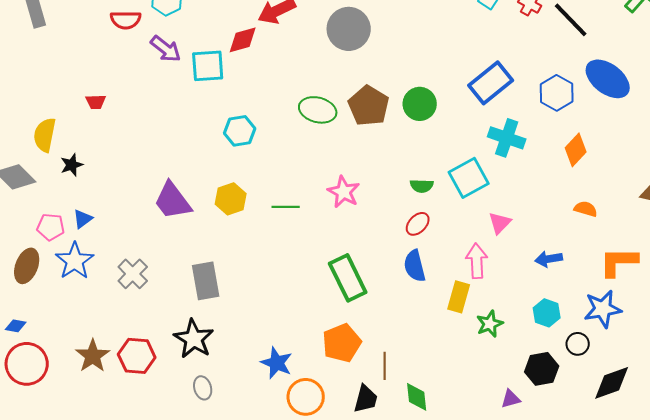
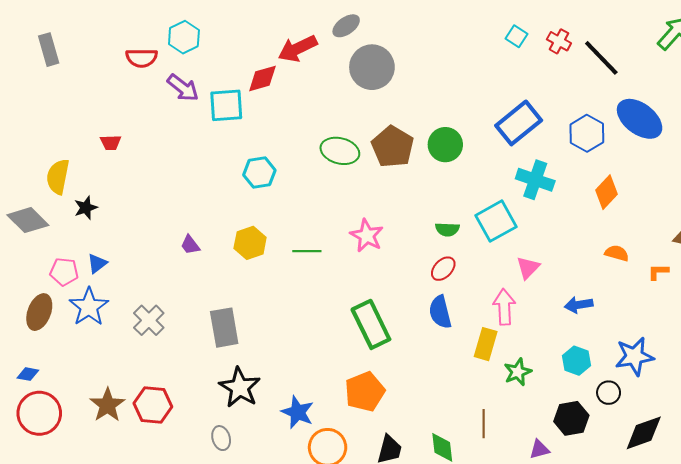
purple trapezoid: (173, 201) -> (190, 245), size x0.5
orange L-shape: (619, 262) -> (658, 272), moved, size x0.5
black star: (194, 339) -> (240, 387), moved
brown line: (385, 366) -> (484, 424), moved

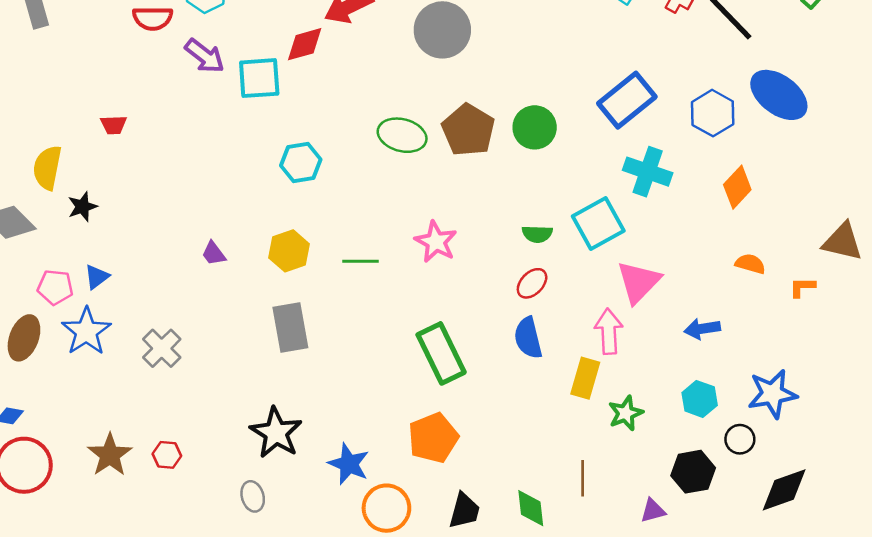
pink triangle: (528, 268) -> (639, 282), size x1.5
gray rectangle: (224, 328) -> (290, 327), moved
red hexagon: (153, 405) -> (167, 455), size x0.6

